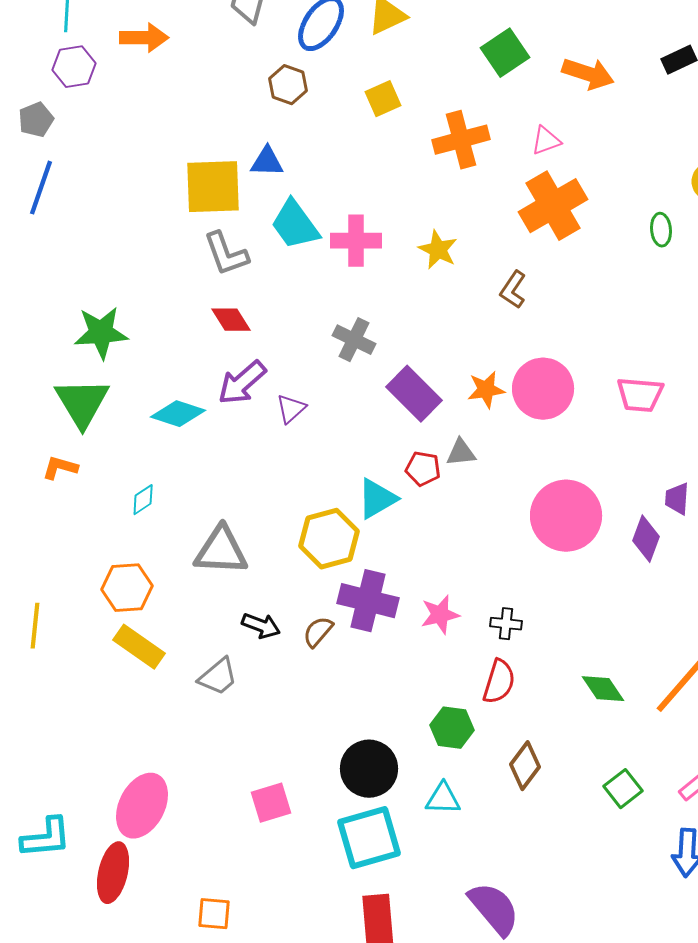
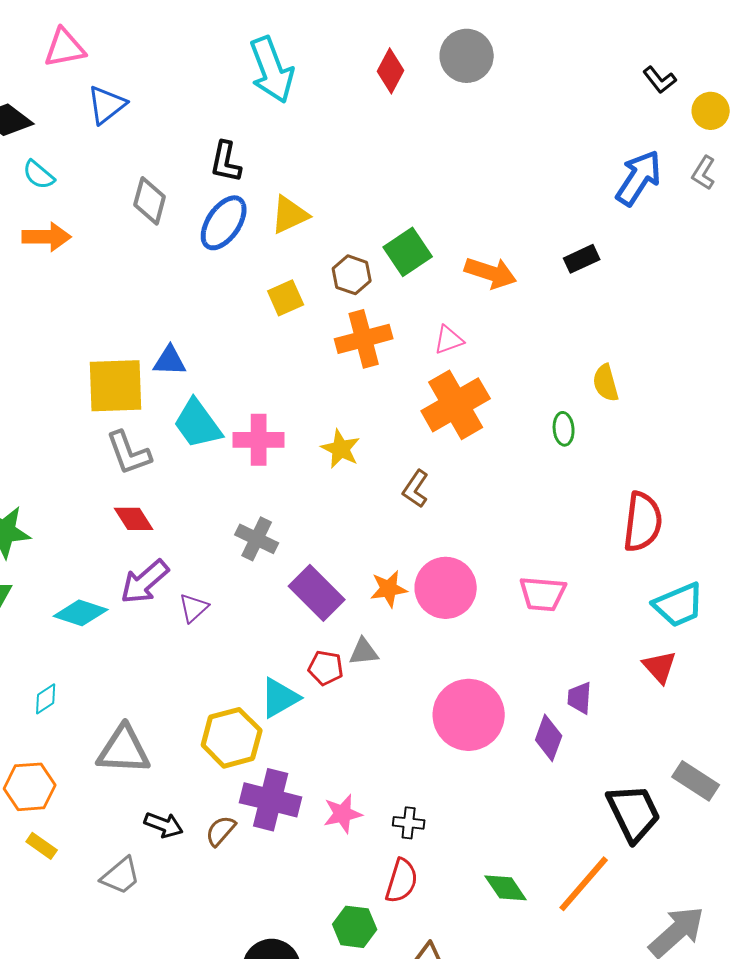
brown hexagon: (288, 85) -> (352, 275), moved
yellow rectangle: (139, 647) -> (42, 846), size x0.6

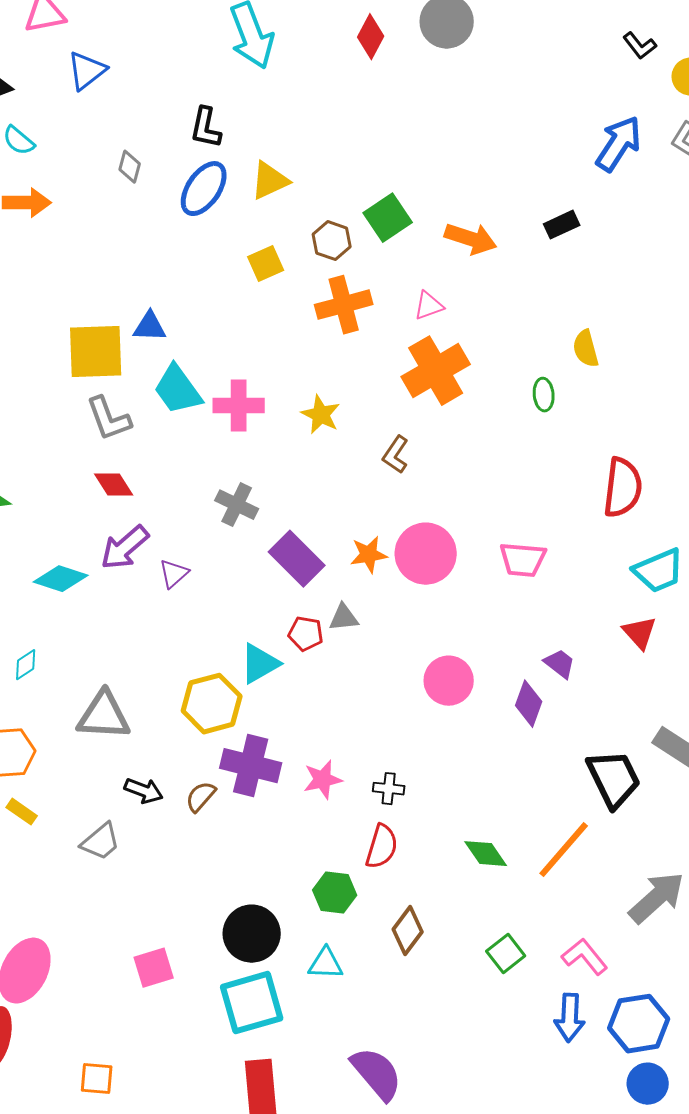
gray diamond: (150, 201) -> (130, 167), size x0.7
purple trapezoid: (580, 698) -> (560, 664), turned 124
pink circle: (469, 715) -> (449, 681), size x0.7

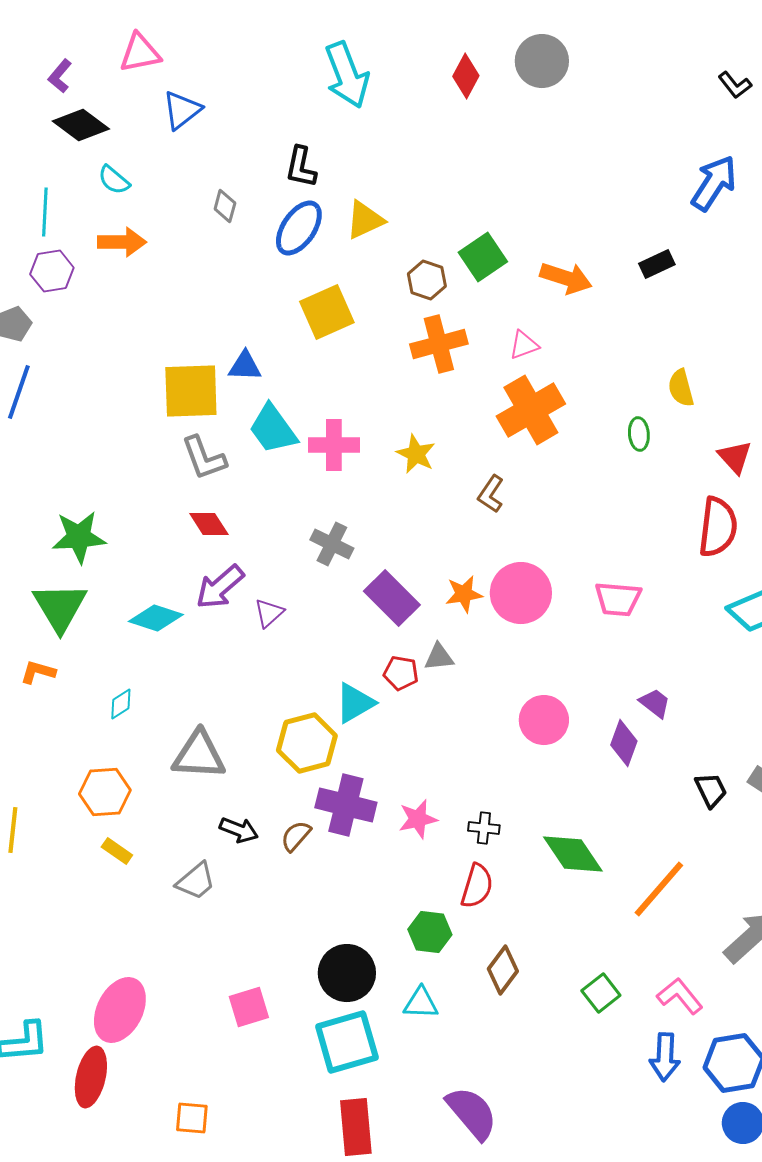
yellow square: (266, 264) -> (327, 312), moved, size x1.5
red triangle: (640, 633) -> (735, 457), moved
black trapezoid: (614, 779) -> (711, 790), moved, size x0.6
green diamond: (486, 854) -> (573, 854), moved, size x1.4

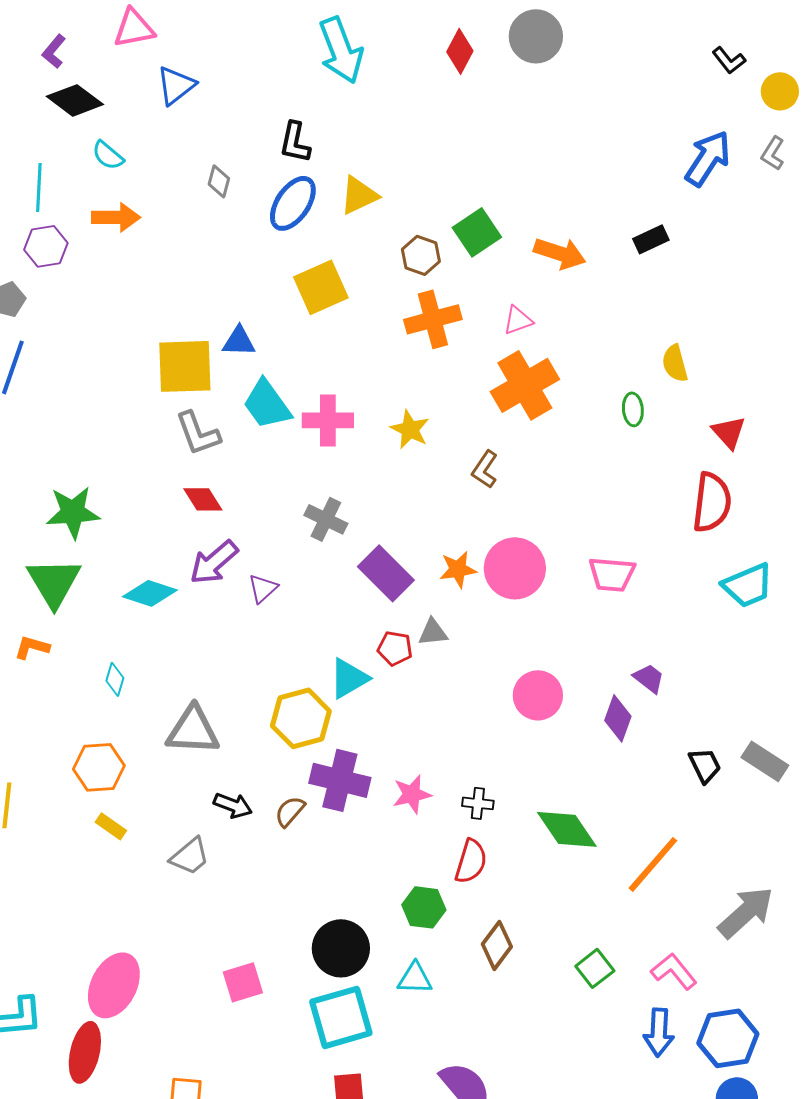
cyan diamond: (121, 704) -> (115, 679), turned -40

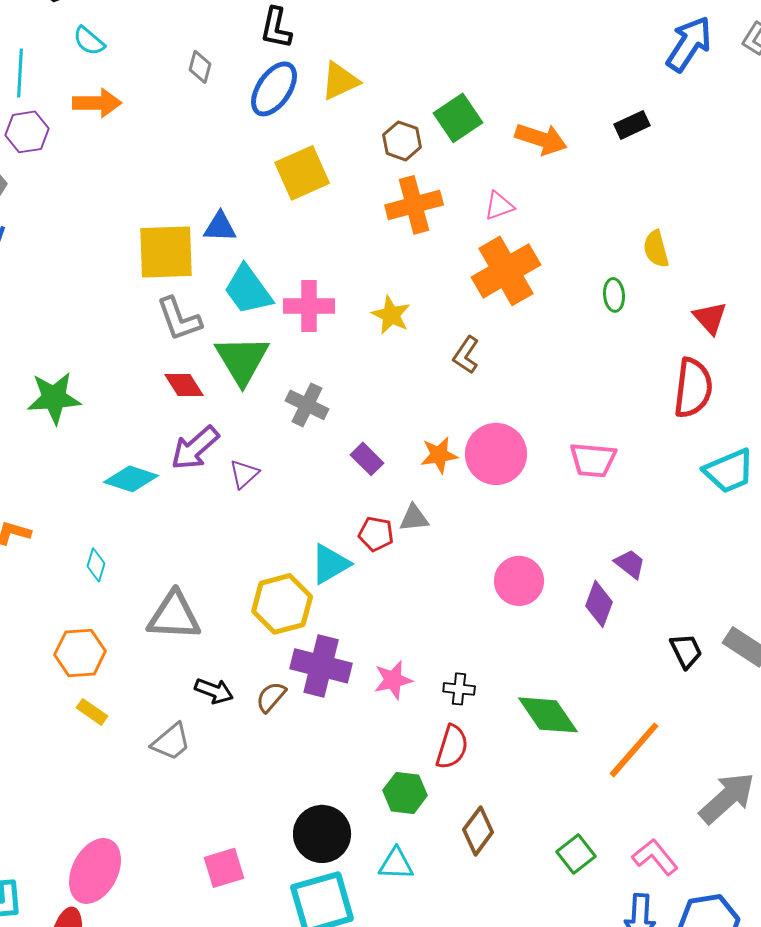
purple rectangle: (386, 573) -> (367, 459), size x0.6
green triangle: (54, 582) -> (242, 360), moved

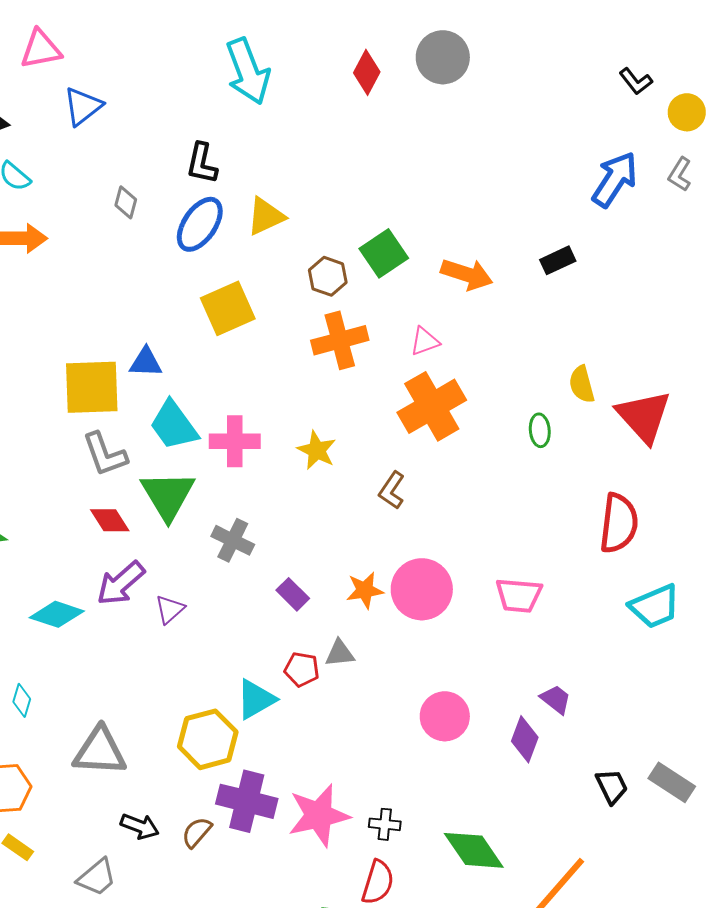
red triangle: (710, 318) -> (644, 416), moved, size x1.6
pink star: (393, 680) -> (319, 815), size x1.6

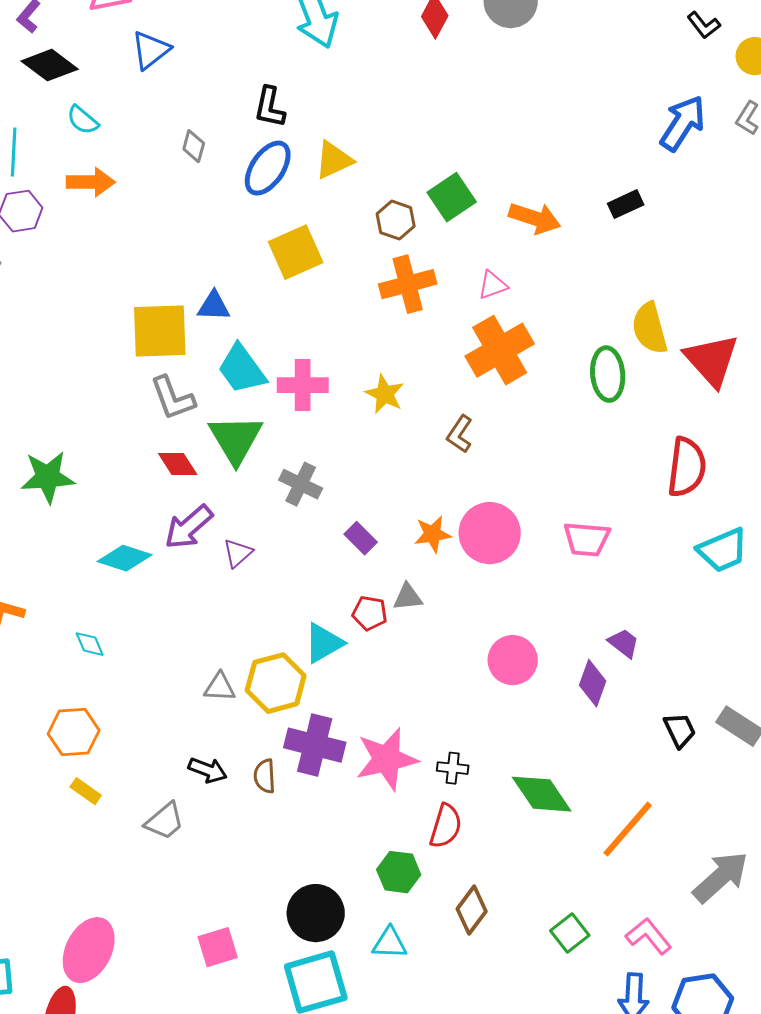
yellow semicircle: (582, 384) -> (650, 328), size x1.4
green ellipse: (540, 430) -> (608, 374), size x1.6
cyan diamond: (22, 700) -> (90, 644), turned -40
gray triangle: (100, 751) -> (220, 687), moved, size x0.6
brown semicircle: (197, 832) -> (265, 776), turned -44

